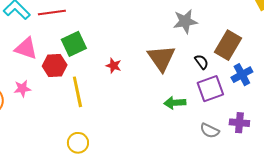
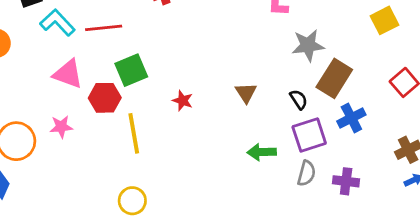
gray star: (185, 21) -> (308, 45), moved
brown triangle: (161, 58) -> (246, 93), size x0.6
gray semicircle: (210, 131) -> (306, 173), moved, turned -102

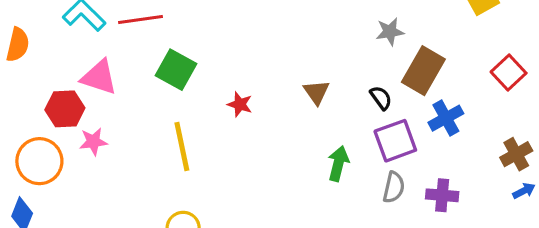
gray star: (308, 45) -> (390, 32), size x0.7
green square: (131, 70) -> (176, 70), turned -36
red hexagon: (105, 98) -> (65, 109), moved
green arrow: (262, 152) -> (338, 164), turned 108

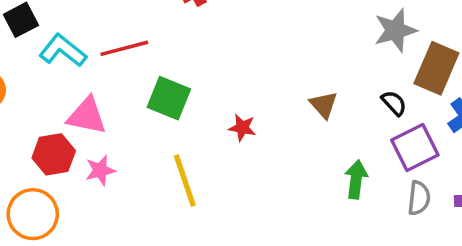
gray star: (390, 32) -> (395, 30), size x1.4
pink star: (93, 142) -> (100, 170), moved

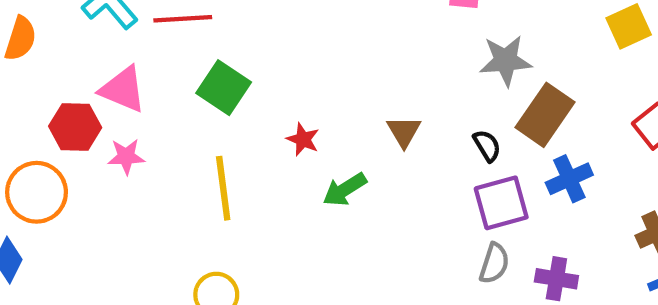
green arrow: (356, 179) -> (345, 190), moved, turned -141

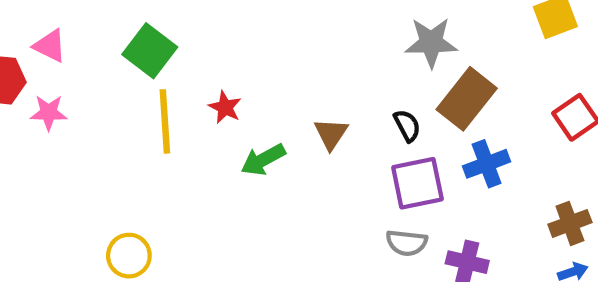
pink triangle: (123, 89) -> (50, 46), size x0.7
brown triangle: (404, 131) -> (331, 134), moved
yellow line: (223, 188) -> (165, 121), moved
gray semicircle: (494, 263) -> (407, 243), turned 75

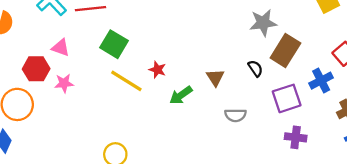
yellow line: (165, 121) -> (126, 81), turned -48
blue cross: (487, 164) -> (321, 81), moved
purple square: (417, 183) -> (287, 98), moved
gray semicircle: (407, 243) -> (235, 115), moved

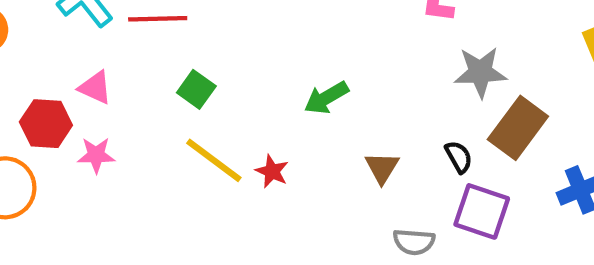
green square: (114, 44) -> (196, 89), size x0.7
red star: (157, 70) -> (272, 171), moved
green arrow: (181, 95) -> (326, 98), moved
purple square: (287, 98) -> (482, 211), moved, turned 32

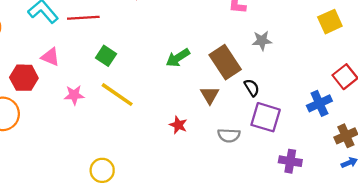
gray star: (480, 72) -> (262, 41), size x0.7
brown rectangle: (518, 128) -> (225, 62), moved, turned -68
pink star: (96, 155) -> (74, 95), moved
red star: (272, 171) -> (178, 125), moved

